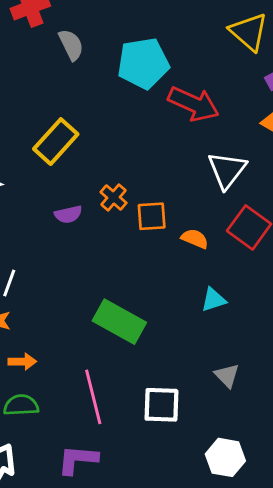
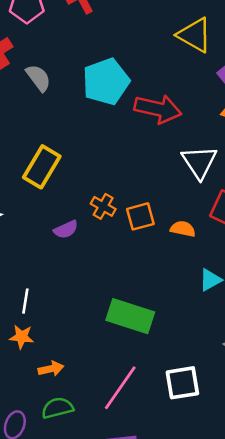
pink line: (93, 397) -> (120, 388), turned 60

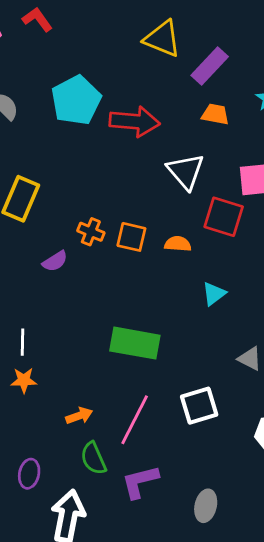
orange square: (140, 216) -> (131, 237), turned 36
orange arrow: (51, 369) -> (79, 416), moved
green semicircle: (57, 408) -> (93, 458), moved, turned -92

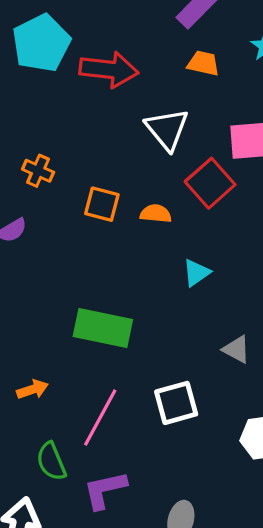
red square: (224, 217) -> (210, 183), turned 30
orange cross: (91, 232) -> (38, 171), moved
orange arrow: (79, 416) -> (33, 389), moved

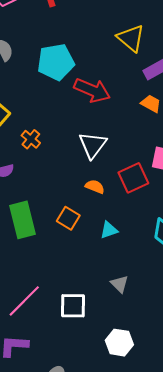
white triangle: (167, 129) -> (93, 145), moved
orange square: (102, 204) -> (68, 218), moved
green rectangle: (103, 328) -> (23, 220), moved, turned 48

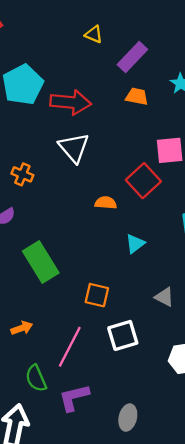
yellow triangle: (131, 38) -> (94, 34), size x0.6
white triangle: (93, 145) -> (74, 148), moved
orange square: (68, 218) -> (97, 295), moved

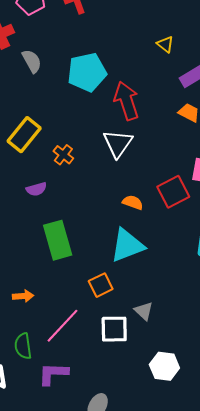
red arrow: (71, 102) -> (126, 101), turned -129
cyan triangle: (135, 244) -> (127, 245), moved, size x1.8
orange square: (97, 295) -> (101, 285), turned 35
gray triangle: (164, 297) -> (144, 311), moved

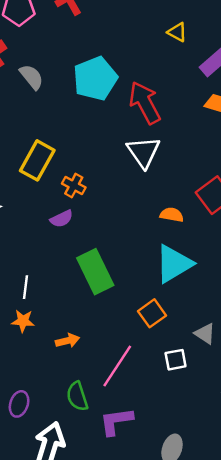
orange cross: (63, 155) -> (74, 186), moved
white square: (114, 329) -> (176, 360), size x0.7

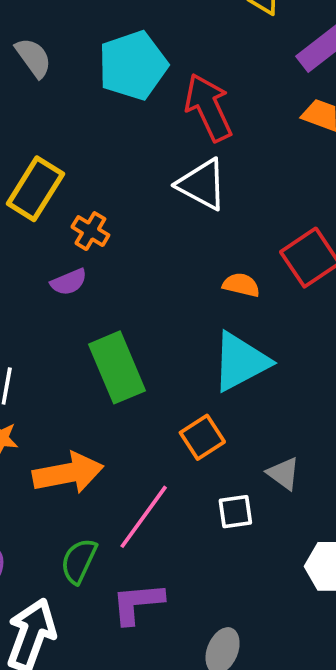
white triangle: (143, 152) -> (202, 184), turned -30
orange arrow: (68, 341) -> (68, 473), size x1.8
green semicircle: (77, 396) -> (79, 561), turned 40

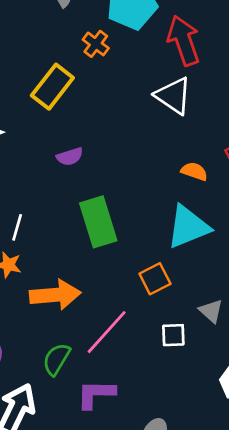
orange cross: (90, 231) -> (96, 44), moved

